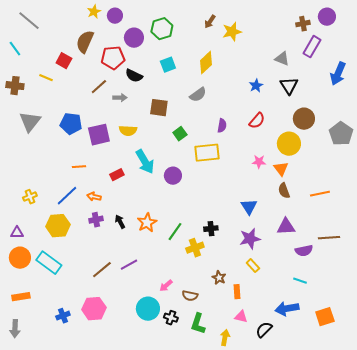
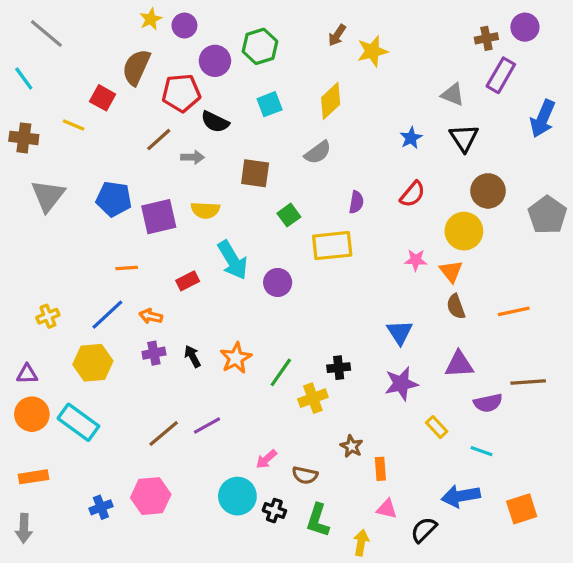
yellow rectangle: (253, 266) -> (437, 427), moved

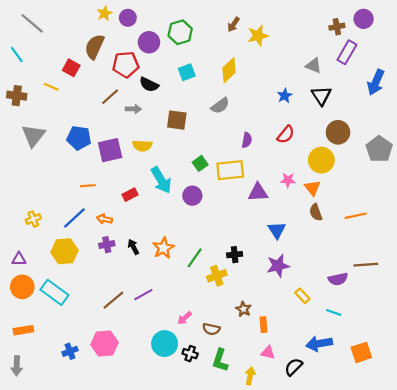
green square: (289, 215) -> (200, 163), moved
purple triangle: (459, 364) -> (258, 192), moved

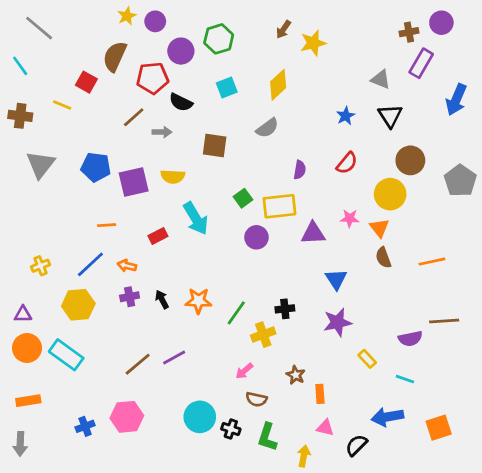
purple circle: (192, 196) -> (256, 237), moved
orange star: (163, 248) -> (198, 301), turned 30
pink arrow: (185, 318) -> (244, 371), moved

